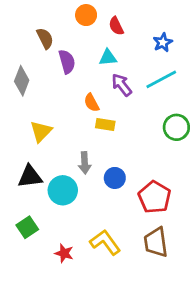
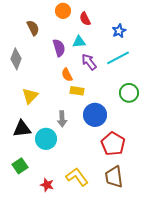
purple semicircle: (67, 62) -> (59, 48), moved
blue circle: (115, 178) -> (95, 115), moved, size x1.5

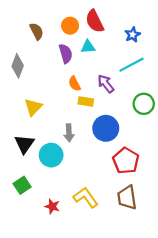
orange circle: (63, 11) -> (70, 26), moved
red semicircle: (85, 19) -> (95, 21), size x1.5
purple arrow: (89, 62) -> (106, 84), moved
black triangle: (22, 129) -> (24, 144), turned -48

